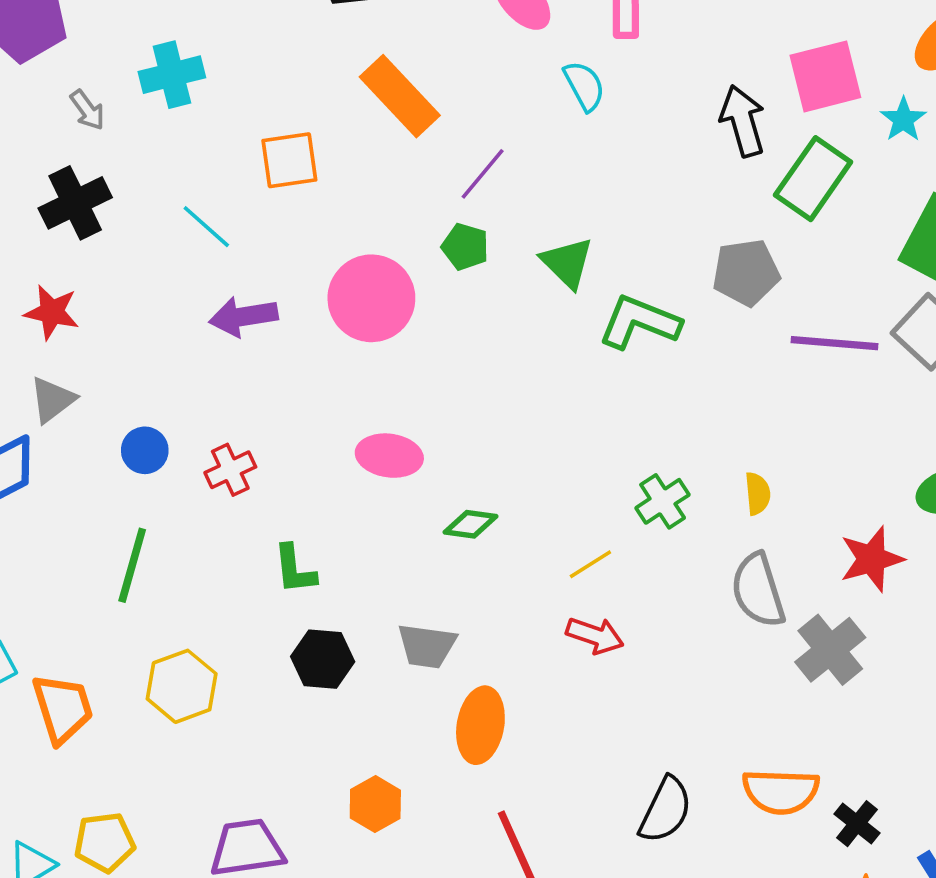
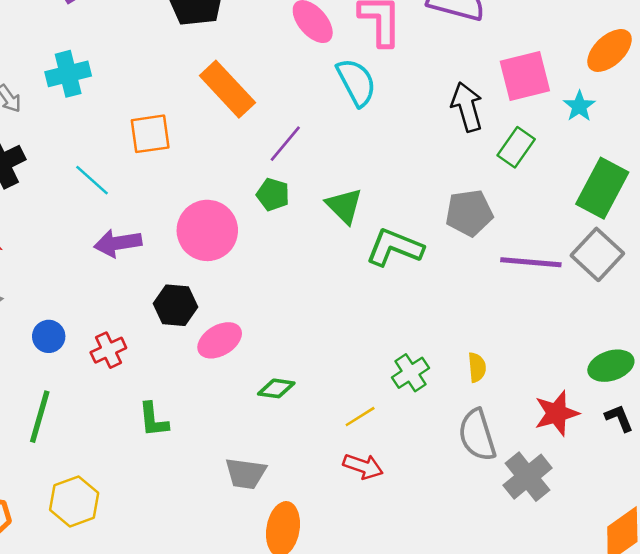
cyan semicircle: (584, 86) -> (356, 82), size x1.4
green rectangle: (813, 179) -> (516, 147), size x0.7
pink ellipse: (389, 456) -> (220, 340), turned -39
black hexagon: (323, 659) -> (176, 305), moved

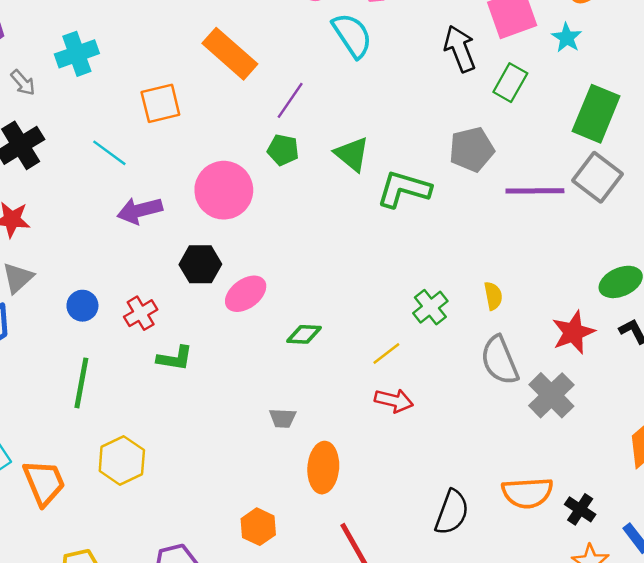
green L-shape: (153, 420) -> (175, 358), moved, turned -69
gray trapezoid: (246, 473) -> (283, 418), size x0.7

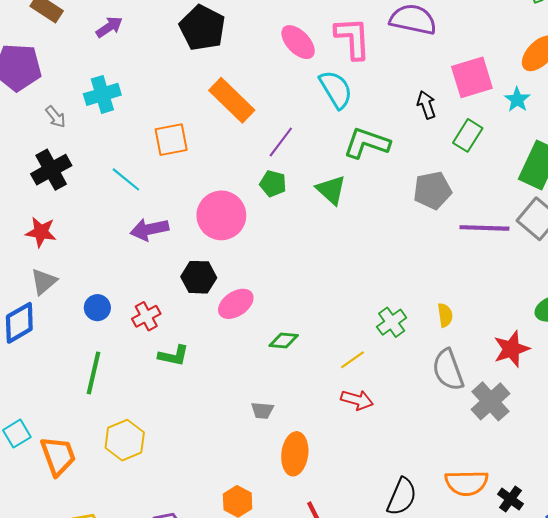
black arrow: (460, 49) -> (426, 105), size x0.7
green L-shape: (404, 189) -> (367, 143), moved

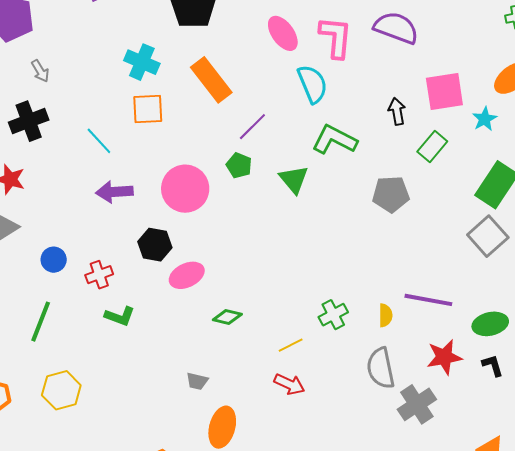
cyan cross: (102, 94) -> (142, 62), moved, turned 32
purple line: (484, 228) -> (428, 300), moved

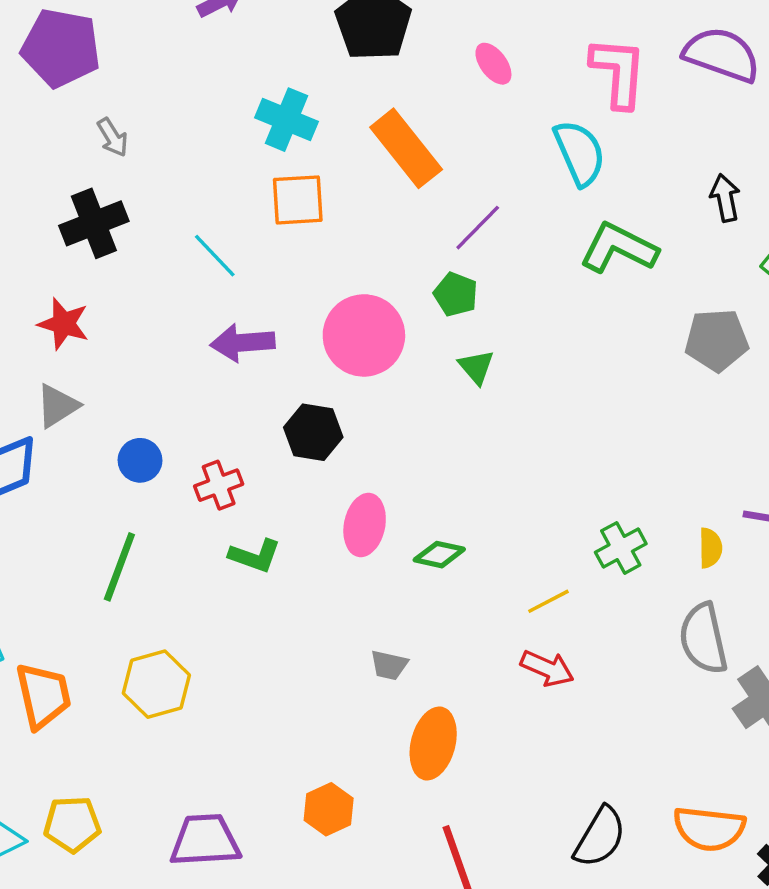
pink ellipse: (283, 33) -> (493, 64), moved, size x0.7
green triangle: (294, 179) -> (476, 367), moved, size x0.7
pink ellipse: (187, 275) -> (365, 525), moved, turned -52

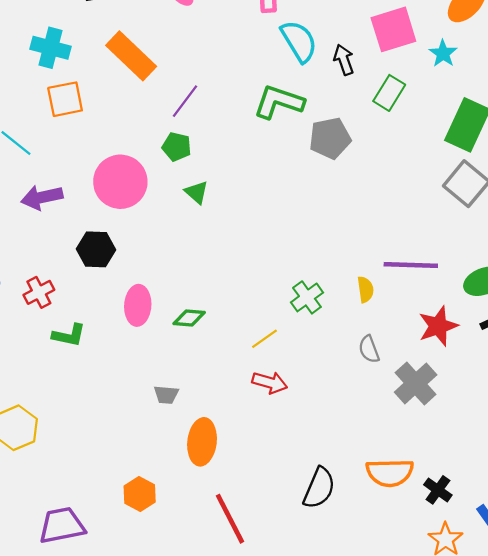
cyan semicircle: (580, 153) -> (299, 41), moved
gray pentagon: (717, 340) -> (330, 138), moved
gray semicircle: (703, 639) -> (369, 349), size x0.6

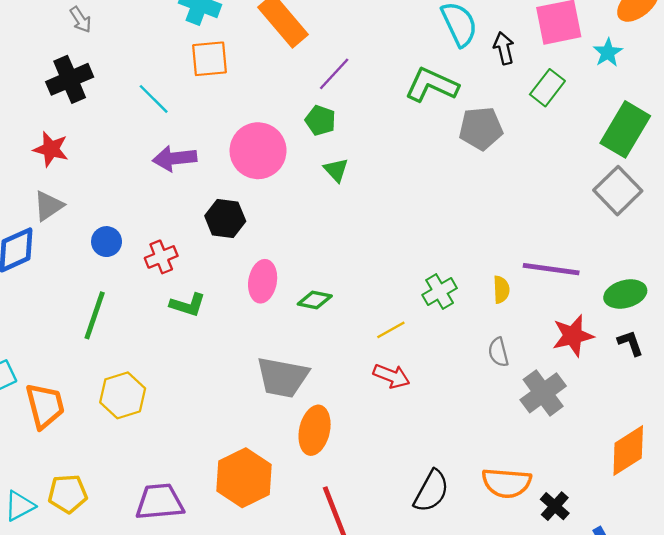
gray trapezoid: (166, 395) -> (282, 377), size x2.0
orange hexagon: (140, 494) -> (244, 478), size x1.6

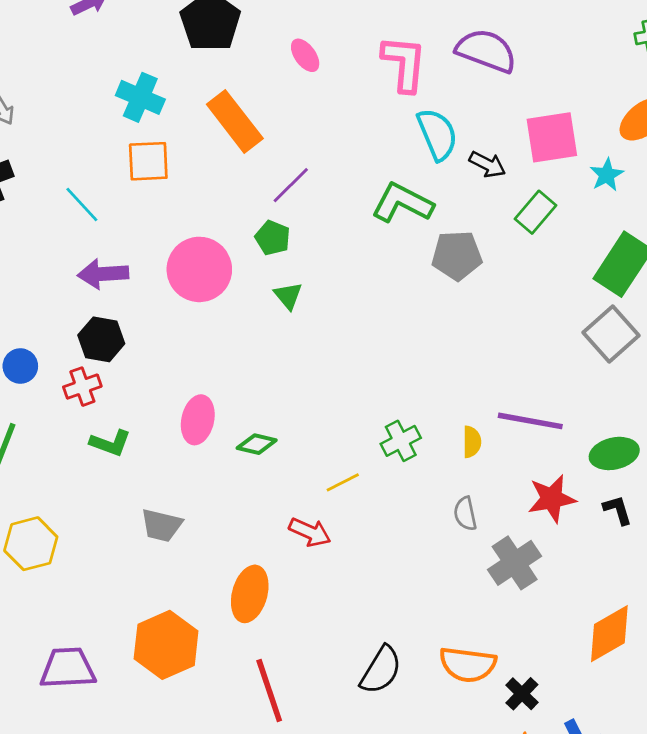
black arrow: (504, 48) -> (487, 164), turned 128
black hexagon: (225, 218) -> (101, 339), moved
red arrow: (391, 376) -> (310, 532), moved
gray trapezoid: (282, 377) -> (161, 525), moved, size x0.7

